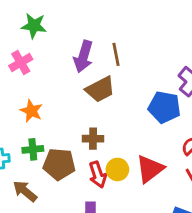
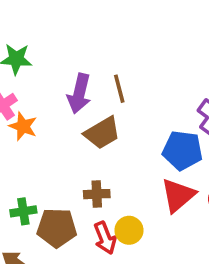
orange star: (31, 111) -> (23, 126), moved
red triangle: (150, 169) -> (178, 195), moved

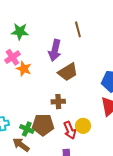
brown line: (119, 89) -> (78, 29), moved
brown cross: (97, 194) -> (58, 102), moved
green cross: (23, 211) -> (27, 129), moved, turned 32

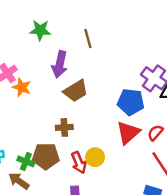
green star: (20, 32) -> (40, 30), moved

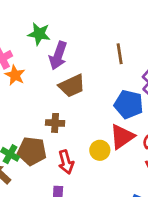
green star: (40, 30) -> (39, 34), moved
brown line: (88, 38) -> (120, 54), moved
yellow circle: (95, 157) -> (100, 150), moved

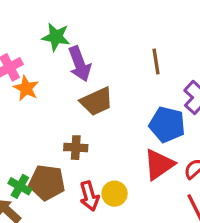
purple arrow: (58, 56) -> (80, 64), turned -40
yellow circle: (100, 150) -> (115, 194), moved

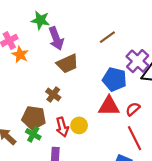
brown line: (156, 62) -> (107, 37), turned 63
brown cross: (76, 148) -> (53, 94), turned 32
red triangle: (159, 164) -> (109, 106), turned 35
green cross: (20, 186) -> (33, 134), moved

